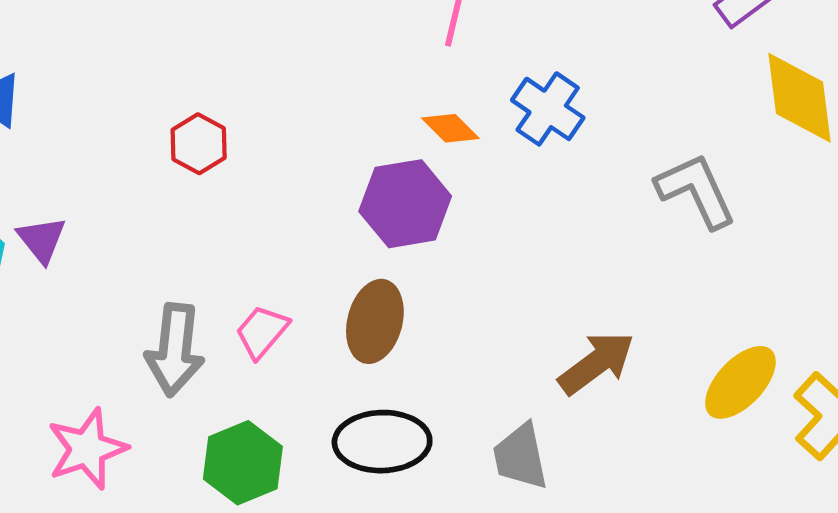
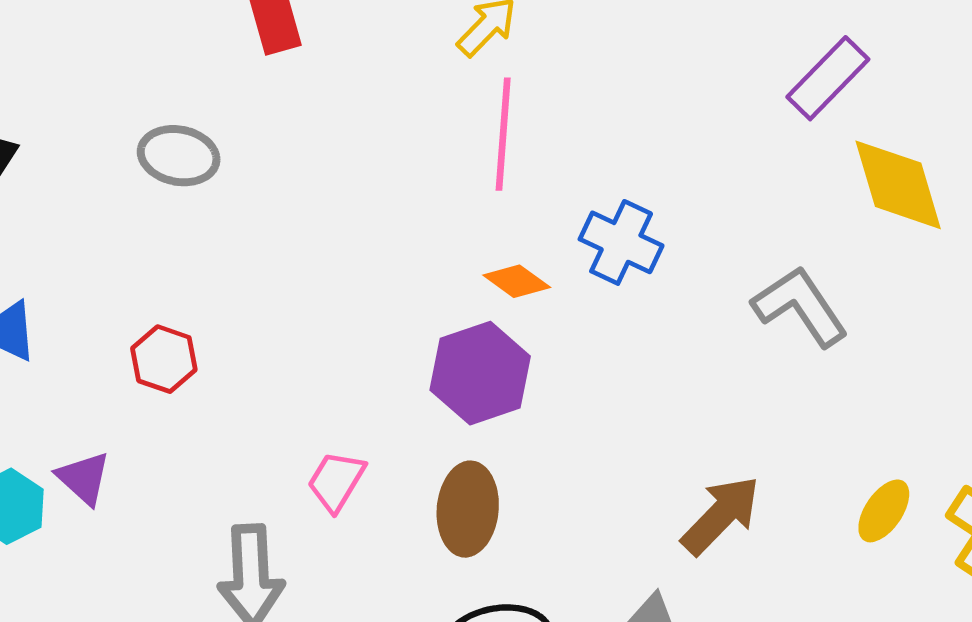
red hexagon: (199, 144) -> (164, 359), moved
pink trapezoid: (262, 332) -> (336, 481), moved
yellow ellipse: (740, 382) -> (884, 511), size x0.7

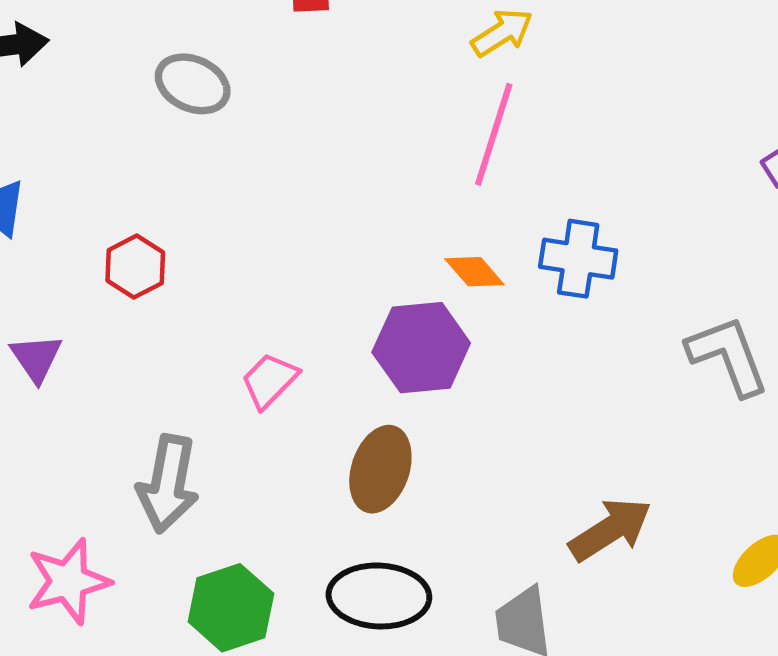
blue cross: (621, 242) -> (578, 259), turned -30
pink trapezoid: (336, 481) -> (270, 380), moved

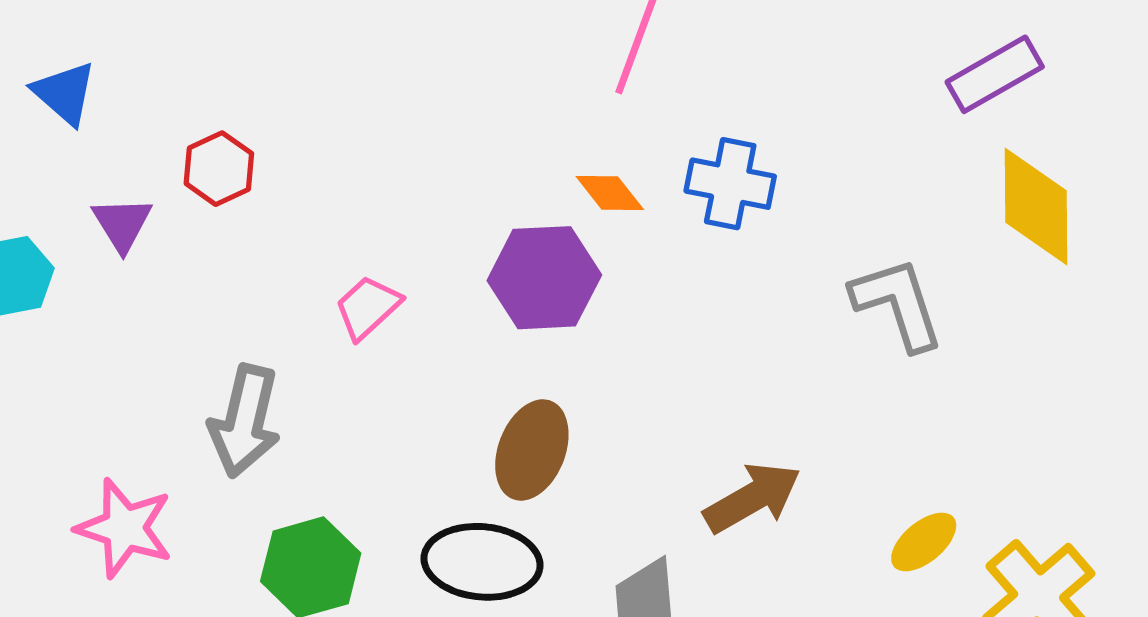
purple triangle: (36, 358) -> (122, 224), moved
brown ellipse: (380, 469) -> (532, 450), moved
pink star: (68, 581) -> (124, 528), turned 30

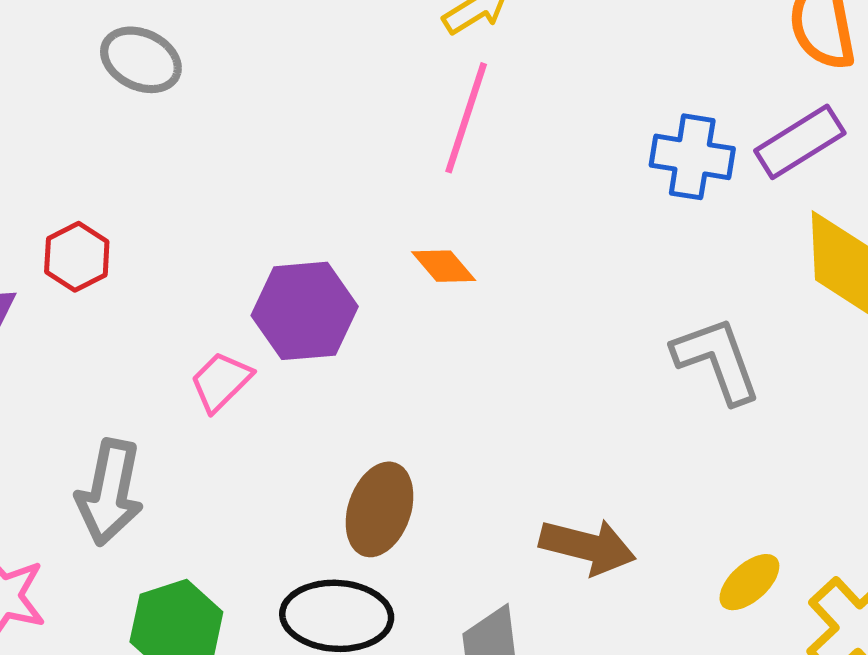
blue cross: (730, 184) -> (692, 157), moved
purple hexagon: (544, 278) -> (305, 311), moved
brown arrow: (752, 498) -> (588, 547), turned 46

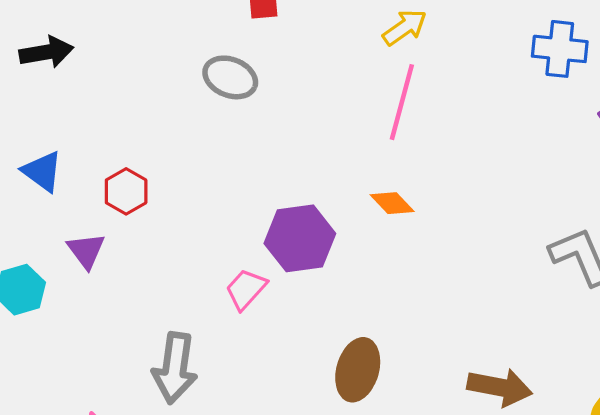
gray ellipse: (141, 60) -> (230, 77), moved
blue cross: (692, 157) -> (560, 49), moved
red hexagon: (77, 257) -> (126, 191), moved

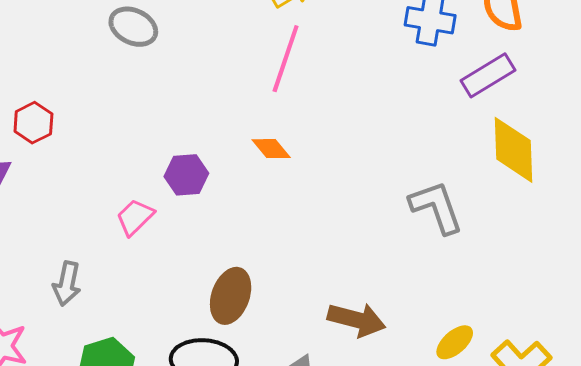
purple hexagon: (300, 238) -> (186, 175), size x0.7
gray arrow: (175, 368) -> (67, 284), size x0.7

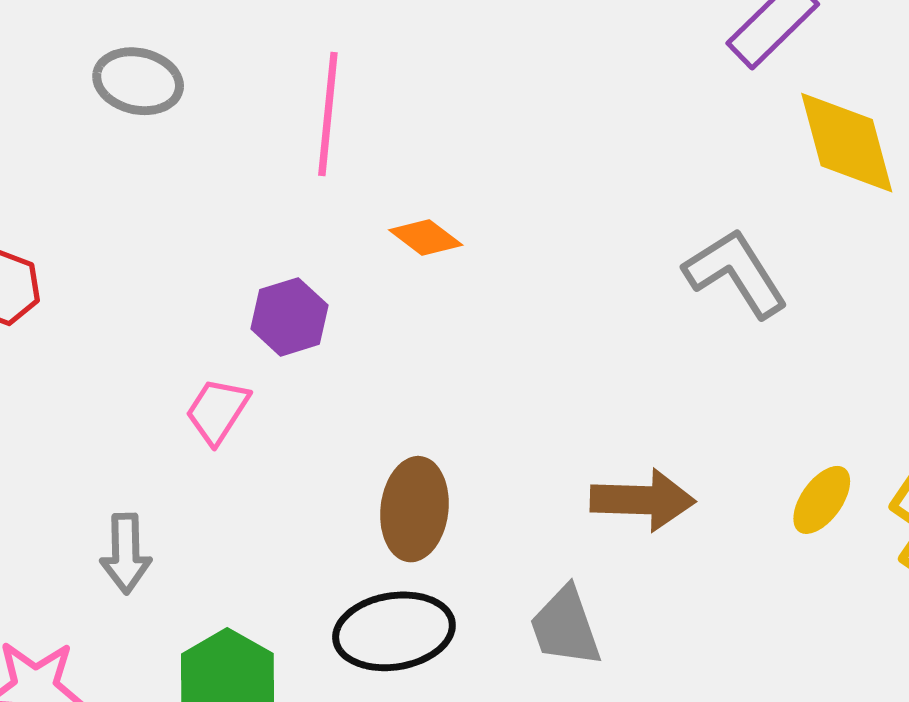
pink line: (286, 59) -> (328, 114), moved

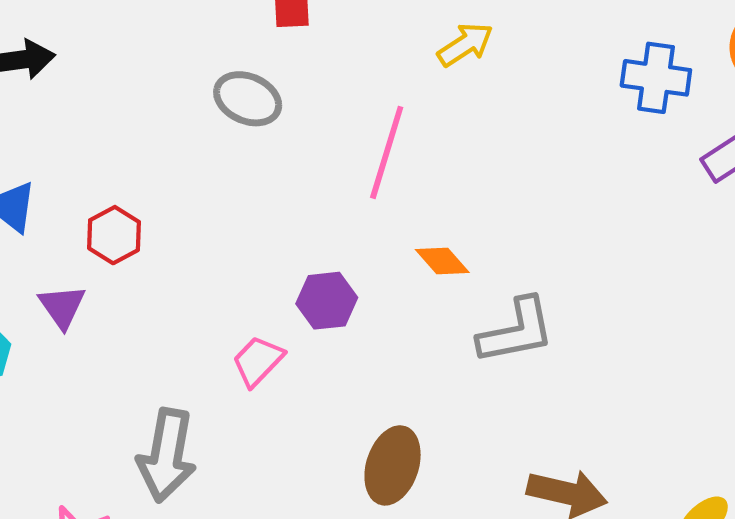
gray L-shape: (736, 273) -> (516, 331), moved, turned 100
gray arrow: (126, 554) -> (167, 455), size x1.5

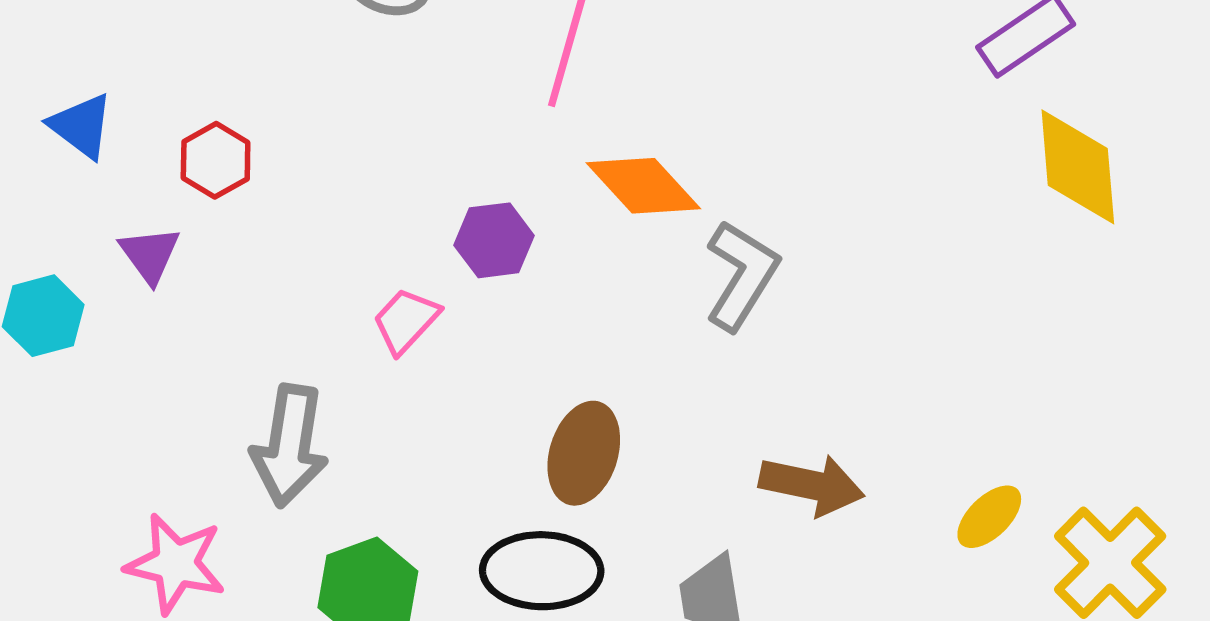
orange diamond: (442, 261) -> (643, 186), size x1.6
gray L-shape: (516, 331) -> (742, 275), turned -46

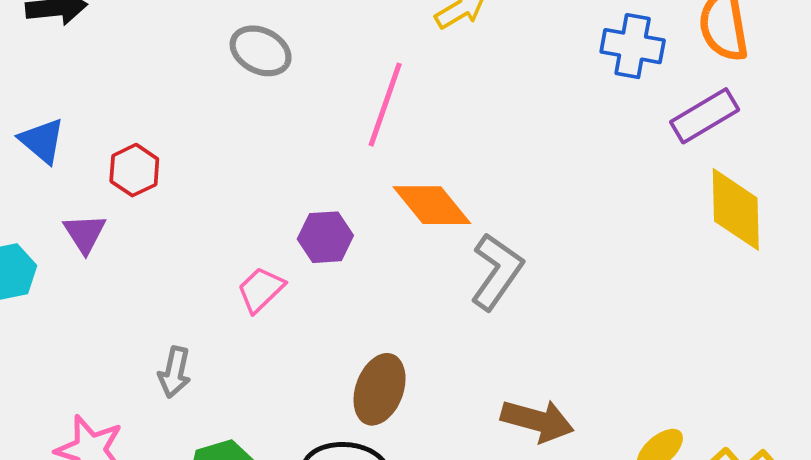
gray arrow: (290, 446) -> (175, 372), size x0.6

